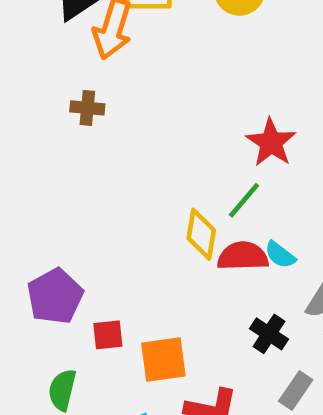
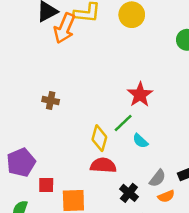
brown cross: (87, 108) -> (51, 101), moved
cyan semicircle: (280, 255) -> (140, 141), moved
red semicircle: (243, 256) -> (103, 165), moved

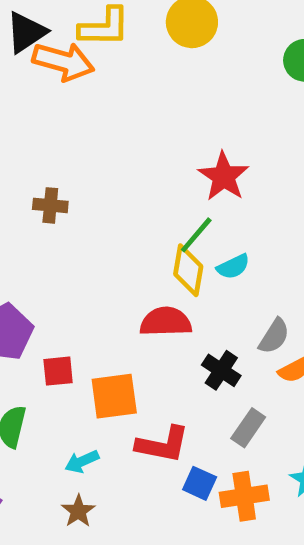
orange arrow: (64, 28) -> (63, 61), turned -92
yellow diamond: (99, 138) -> (188, 270), moved
cyan semicircle: (140, 141) -> (233, 267), turned -63

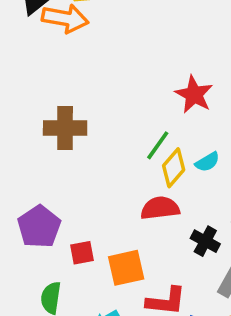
brown cross: (50, 205) -> (65, 128), size x1.6
green line: (196, 235) -> (158, 145), moved
yellow diamond: (188, 270) -> (174, 168), turned 36

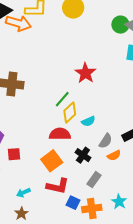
cyan semicircle: (207, 162) -> (88, 121), moved
orange square: (126, 268) -> (52, 161), moved, turned -30

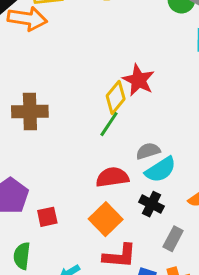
yellow diamond: (70, 112) -> (116, 97), moved
cyan semicircle: (88, 121) -> (161, 170), moved, size x1.5
gray semicircle: (106, 141) -> (148, 151), moved, turned -133

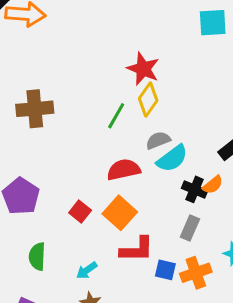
yellow diamond: (116, 97) -> (148, 99), moved
black cross: (151, 204) -> (195, 189), moved
red square: (47, 217) -> (80, 212), moved, turned -35

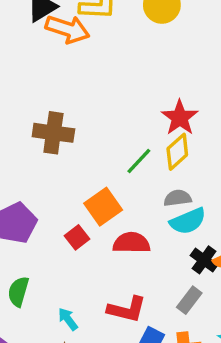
red semicircle: (124, 170) -> (132, 243), moved
red square: (80, 212) -> (77, 237), moved
orange square: (120, 213) -> (103, 207), moved
cyan arrow: (87, 270) -> (68, 319), turned 75

